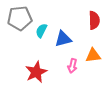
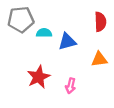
cyan semicircle: (41, 31) -> (44, 33), turned 64
pink arrow: (72, 66) -> (71, 86), moved

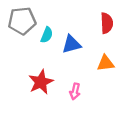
cyan semicircle: (44, 33) -> (47, 35), turned 112

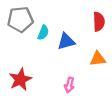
red star: (41, 82) -> (20, 79), moved

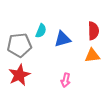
gray pentagon: (20, 19) -> (19, 45), moved
red semicircle: (99, 22) -> (93, 31), moved

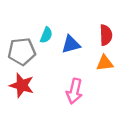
red star: (19, 75) -> (22, 85), turned -30
pink arrow: (66, 80) -> (74, 91), size x1.5

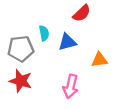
cyan semicircle: (46, 35) -> (44, 33), turned -32
red semicircle: (106, 35) -> (82, 13), moved, turned 48

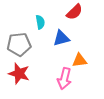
cyan semicircle: (44, 33) -> (40, 22), moved
orange triangle: (99, 60) -> (79, 60), moved

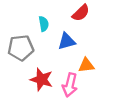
red star: (19, 73) -> (42, 80), moved

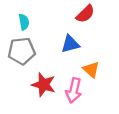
cyan semicircle: (44, 24) -> (24, 22), moved
orange triangle: (86, 65) -> (91, 70), turned 49

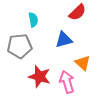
cyan semicircle: (24, 22) -> (33, 20), moved
pink arrow: (74, 90) -> (67, 82), turned 150

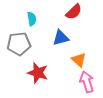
pink arrow: (67, 82) -> (87, 82), moved

